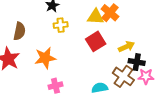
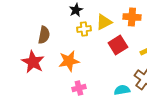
orange cross: (110, 13) -> (132, 17), turned -36
yellow triangle: (96, 17) -> (104, 22), moved, turned -30

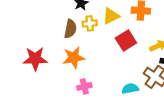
brown semicircle: (44, 35) -> (70, 29), moved
red star: (33, 62) -> (35, 59), turned -30

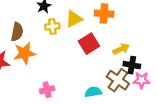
brown semicircle: (70, 29) -> (17, 32), moved
orange star: (74, 58) -> (25, 53), moved

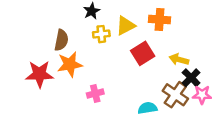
yellow arrow: (121, 49) -> (179, 60), turned -140
black cross: (132, 65) -> (191, 78), turned 35
pink cross: (47, 90) -> (95, 94), moved

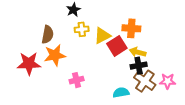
orange cross: (160, 20) -> (131, 28), moved
yellow triangle: (126, 26) -> (102, 36), moved
yellow arrow: (179, 60) -> (138, 52), moved
black cross: (191, 78) -> (139, 66), moved, turned 35

